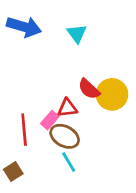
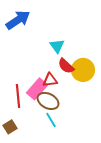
blue arrow: (24, 27) -> (18, 20), turned -50
cyan triangle: (77, 34) -> (57, 46), moved
pink rectangle: (50, 120) -> (37, 89), size x1.5

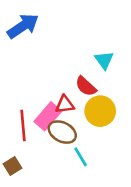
cyan triangle: (57, 46) -> (104, 60), moved
yellow circle: (83, 70) -> (100, 111), moved
cyan line: (51, 120) -> (81, 157), moved

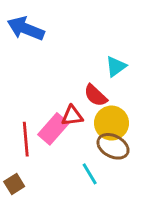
blue arrow: (23, 26) -> (26, 29), turned -124
cyan triangle: (104, 60) -> (116, 66), turned 30
brown ellipse: (62, 132) -> (113, 146), moved

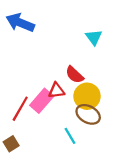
cyan triangle: (116, 66) -> (94, 37), moved, turned -30
red line: (26, 139) -> (20, 109), turned 35

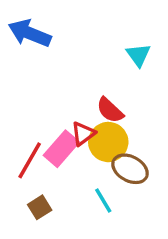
red triangle: (56, 91) -> (83, 134), turned -30
yellow circle: (87, 96) -> (108, 142), moved
brown square: (11, 144) -> (40, 207), moved

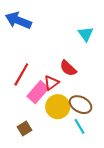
yellow circle: (108, 142) -> (58, 107), moved
red line: (30, 160) -> (21, 74), moved
cyan line: (103, 201) -> (80, 126), moved

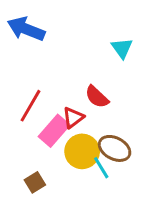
cyan line: (80, 126) -> (101, 168), moved

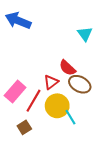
red line: (30, 106) -> (34, 101), moved
pink rectangle: (54, 131) -> (15, 91), moved
brown ellipse: (115, 148) -> (80, 84), moved

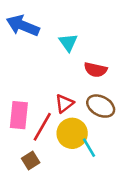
cyan triangle: (85, 34) -> (68, 42), moved
red semicircle: (67, 68) -> (95, 70), moved, turned -30
pink rectangle: (15, 91) -> (19, 115), turned -35

